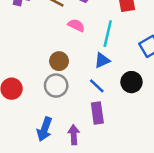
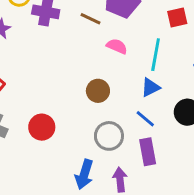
gray circle: (56, 86) -> (109, 136), moved

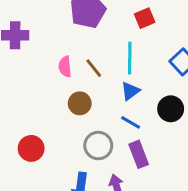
brown line: (90, 19) -> (94, 68), moved, turned 36
pink semicircle: (117, 46) -> (65, 67), moved, turned -108

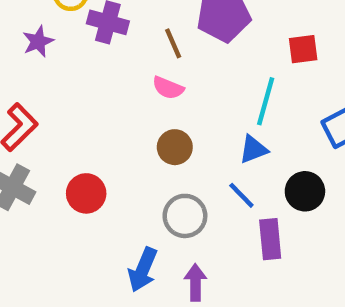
pink semicircle: (65, 67) -> (168, 88), turned -78
brown line: (94, 68) -> (173, 43), moved
purple rectangle: (139, 154) -> (270, 239), moved

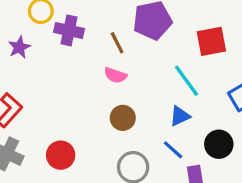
red square: (303, 49) -> (211, 41), size x1.4
cyan line: (266, 101) -> (187, 81), turned -48

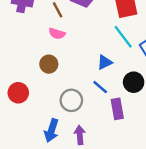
cyan line: (187, 81) -> (123, 37), moved
brown circle: (123, 118) -> (49, 64), moved

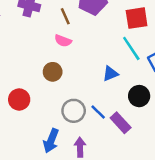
blue line: (100, 87) -> (98, 112), moved
purple rectangle: (117, 109) -> (121, 123), turned -36

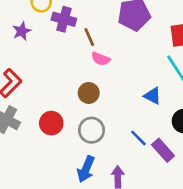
brown line: (65, 16) -> (89, 37), moved
blue triangle: (110, 74) -> (153, 96), turned 49
gray circle: (74, 111) -> (91, 130), moved

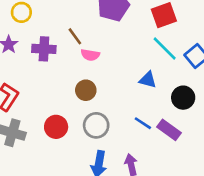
purple cross: (64, 19) -> (44, 49), moved

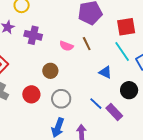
brown line: (75, 36) -> (87, 44), moved
brown circle: (86, 90) -> (50, 71), moved

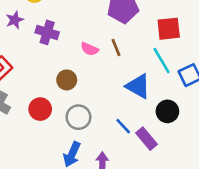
blue triangle: (105, 72) -> (138, 86), size x1.5

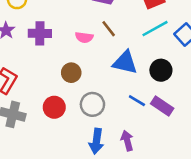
cyan line: (162, 61) -> (155, 29), turned -72
blue triangle: (138, 86) -> (125, 62), moved
black circle: (167, 111) -> (161, 70), moved

